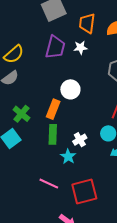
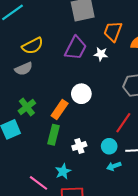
cyan star: (68, 156) -> (63, 171), moved

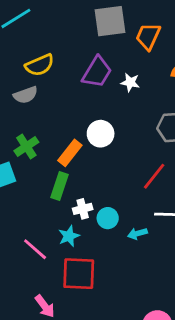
orange trapezoid: (113, 31) -> (148, 36), moved
white cross: (79, 146) -> (83, 209), moved
cyan circle: (109, 146) -> (108, 218), moved

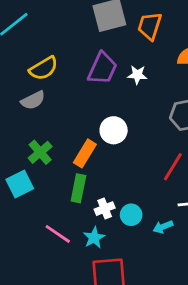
pink line: (35, 249) -> (58, 234), moved

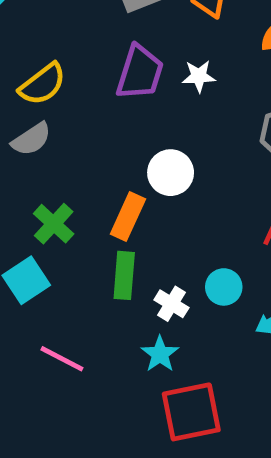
white cross: (105, 209) -> (171, 304), turned -30
cyan circle: (131, 215) -> (224, 287), moved
pink line: (58, 234) -> (62, 359), moved

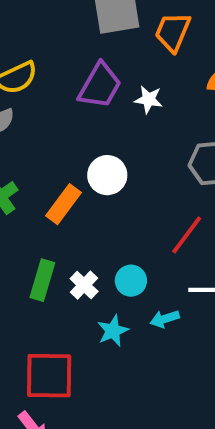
green rectangle: (124, 275) -> (42, 280), moved
cyan star: (160, 354) -> (113, 331), moved
red square: (191, 412) -> (49, 376), moved

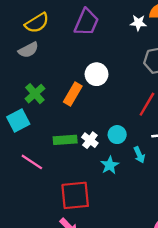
white star: (148, 99) -> (138, 23), moved
green rectangle: (42, 280) -> (65, 140), turned 75
cyan arrow: (165, 319) -> (139, 155), turned -91

